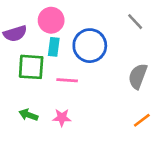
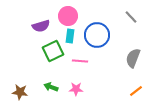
green square: (31, 67) -> (53, 51), turned -30

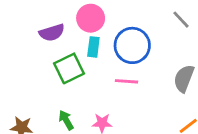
pink line: (80, 61) -> (126, 81), moved
green arrow: (51, 87) -> (66, 120), turned 40

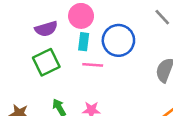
green square: (69, 68) -> (46, 62), moved
pink line: (126, 81) -> (93, 65), moved

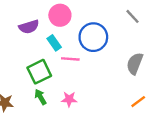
cyan rectangle: (84, 42) -> (54, 43), moved, turned -42
green square: (46, 62) -> (39, 72), moved

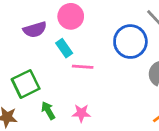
blue circle: (93, 37) -> (130, 42), moved
green square: (39, 72) -> (26, 84), moved

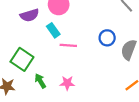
blue circle: (130, 42) -> (107, 38), moved, size x0.6
green square: (26, 84) -> (22, 59), turned -30

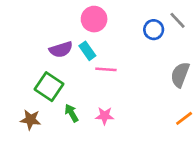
purple semicircle: (30, 15) -> (61, 49), moved
blue circle: (107, 38) -> (154, 30), moved

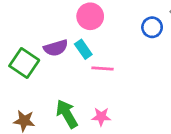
green square: (49, 87) -> (24, 63), moved
green arrow: (72, 113) -> (67, 114), size x1.5

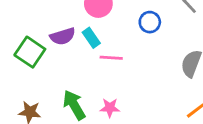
blue circle: (152, 27) -> (150, 22), moved

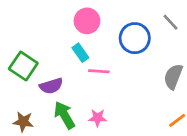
blue circle: (150, 22) -> (135, 38), size x1.5
purple semicircle: (63, 36) -> (51, 86), moved

